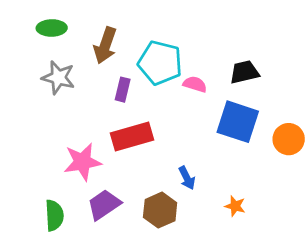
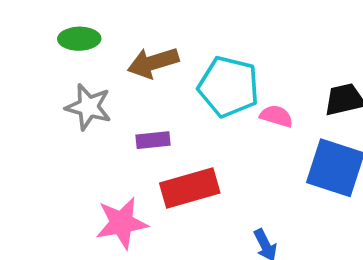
brown arrow: (105, 45) -> (153, 63), turned 54
purple rectangle: (123, 90) -> (153, 140), moved, turned 70

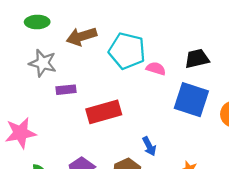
purple rectangle: (153, 140) -> (66, 90), moved
pink star: (122, 223) -> (21, 133), moved

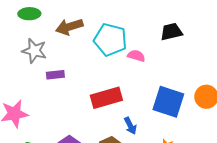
black trapezoid: (197, 59) -> (171, 32), moved
blue square: (191, 100) -> (168, 102), moved
red rectangle: (104, 112) -> (106, 98), moved

